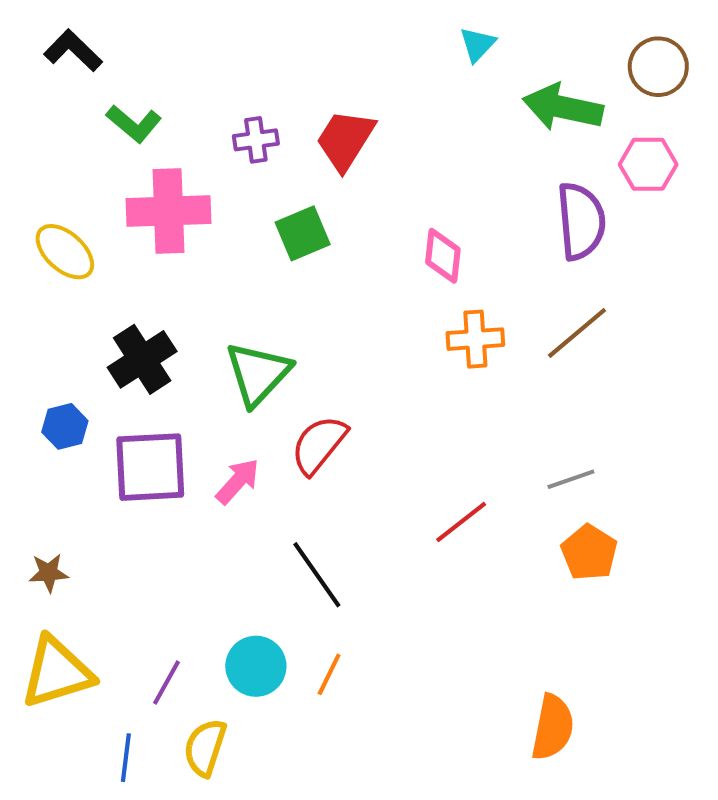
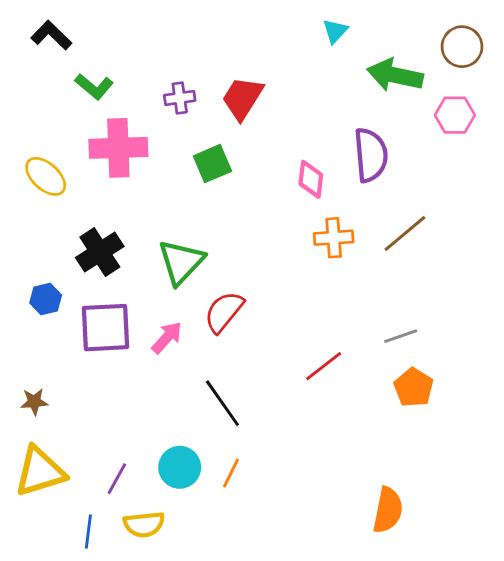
purple semicircle: (581, 221) -> (371, 155), moved
yellow semicircle: (205, 748) -> (144, 524), turned -114

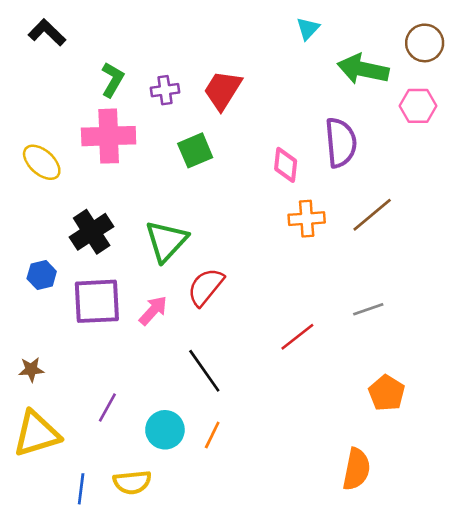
green L-shape: (94, 87) -> (113, 80), moved, turned -100
orange pentagon: (414, 387) -> (387, 393), moved
purple line: (117, 479) -> (107, 407), moved

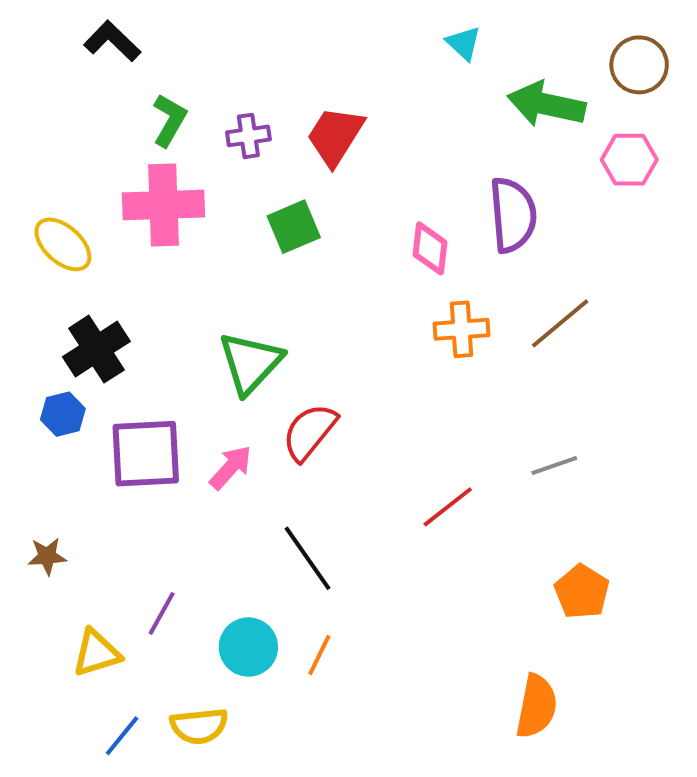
cyan triangle: (308, 29) -> (463, 43), turned -30
black L-shape: (47, 32) -> (112, 41), moved
black cross: (92, 232) -> (96, 349), moved
yellow triangle: (36, 434) -> (96, 653), moved, size x0.7
blue line: (81, 489) -> (122, 736), turned 32

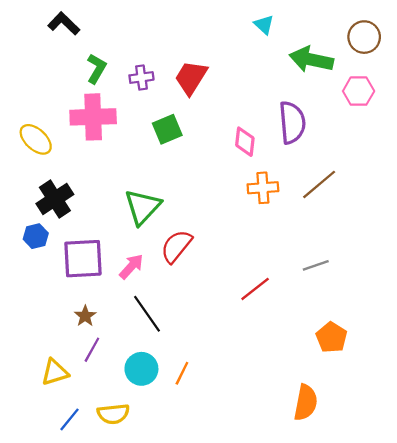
brown star: (47, 556) -> (85, 316), moved, turned -30
black line: (308, 558) -> (147, 314), moved

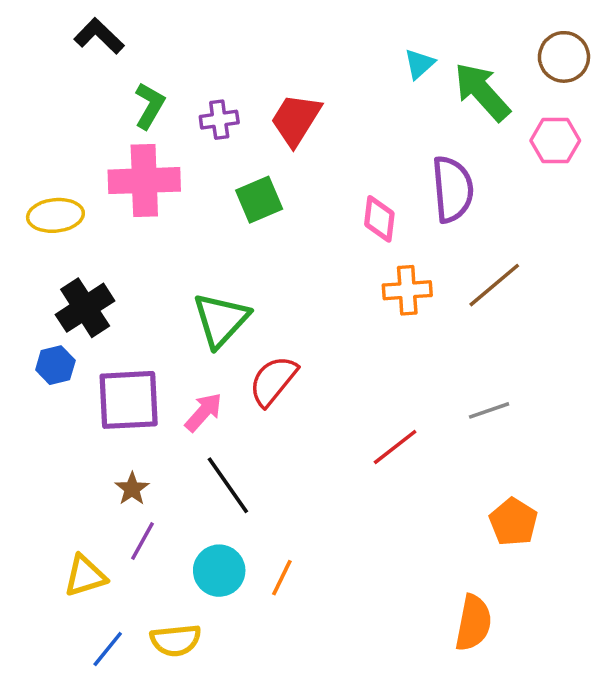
cyan triangle: (264, 25) -> (419, 64), moved, turned 35
green arrow: (311, 60) -> (482, 92), turned 36
yellow ellipse: (36, 139) -> (55, 215), turned -48

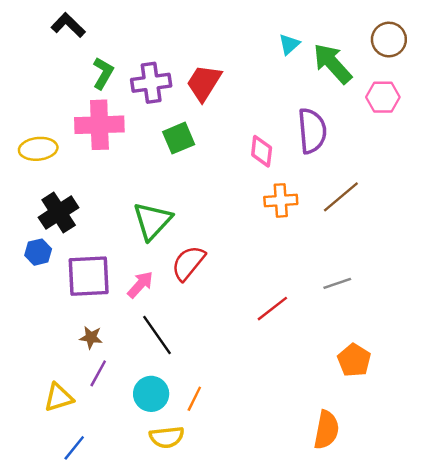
purple cross: (219, 120) -> (151, 83), size x1.5
brown star: (132, 489) -> (91, 337), turned -30
yellow semicircle: (176, 640) -> (167, 437), moved

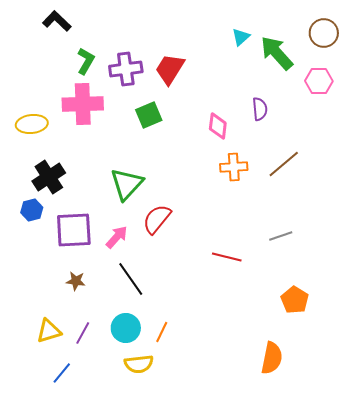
purple semicircle: (312, 131) -> (260, 109), size x0.6
red line: (272, 309) -> (227, 257), turned 52
purple line: (98, 373) -> (83, 333), moved

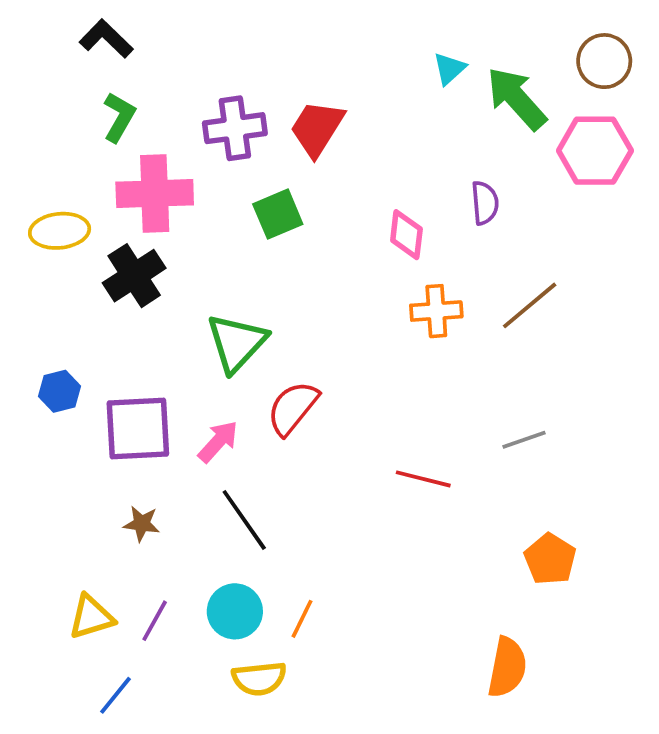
green L-shape: (86, 61) -> (119, 117), moved
pink hexagon: (319, 81) -> (595, 151), size x1.4
black cross: (49, 177) -> (134, 276), moved

